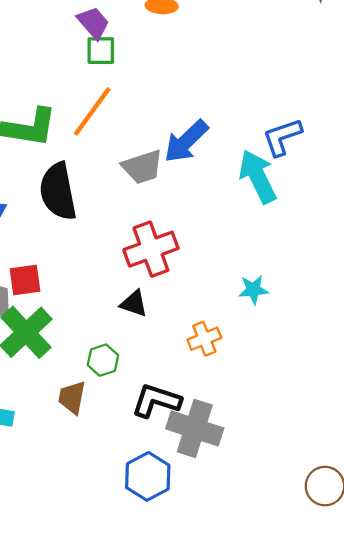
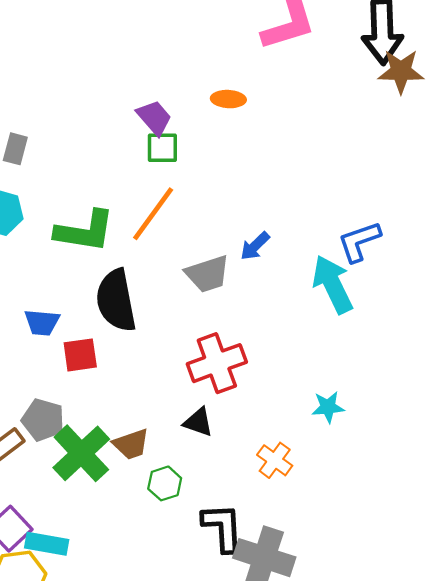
blue arrow: (186, 141) -> (255, 246), size x0.6
red square: (25, 280) -> (80, 355), moved
orange cross: (204, 339) -> (275, 460), turned -32
brown trapezoid: (72, 397) -> (131, 444), moved, turned -120
black L-shape: (156, 401) -> (223, 527), turned 69

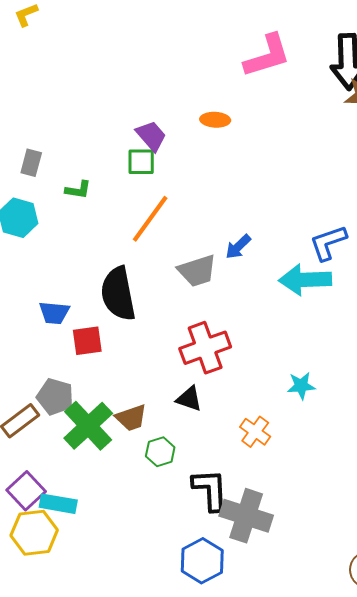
green square: (162, 148) -> (141, 162), moved
green L-shape: (85, 231) -> (78, 190), moved, size x0.5
cyan arrow: (333, 284) -> (305, 280), turned -66

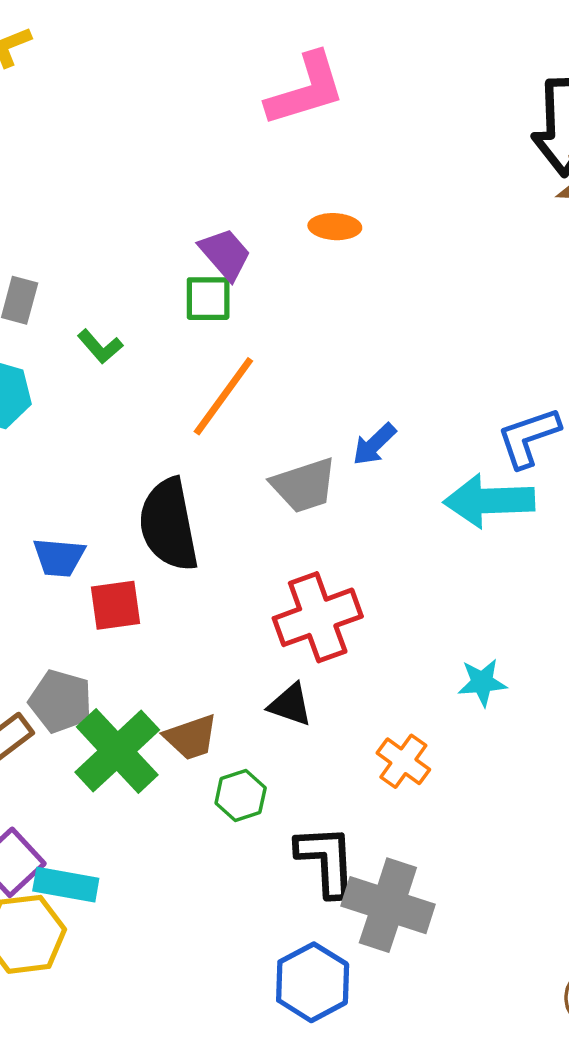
pink L-shape: (267, 56) -> (306, 90), moved
green L-shape: (78, 190) -> (100, 347), turned 40

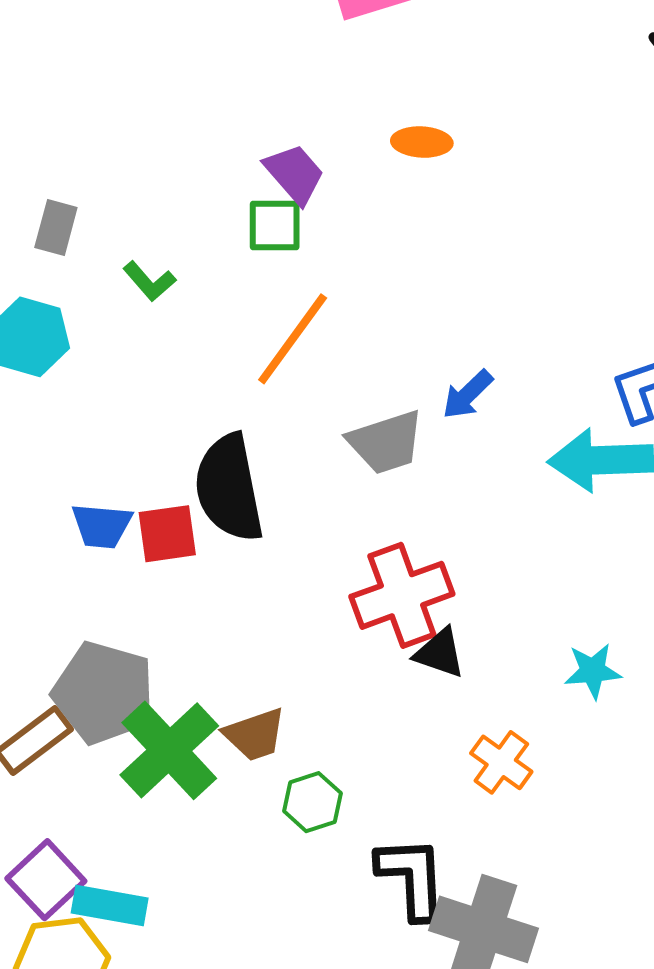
red square: (116, 605) -> (167, 534), moved
gray pentagon: (61, 701) -> (104, 693), size x1.4
black triangle: (290, 705) -> (440, 653), moved

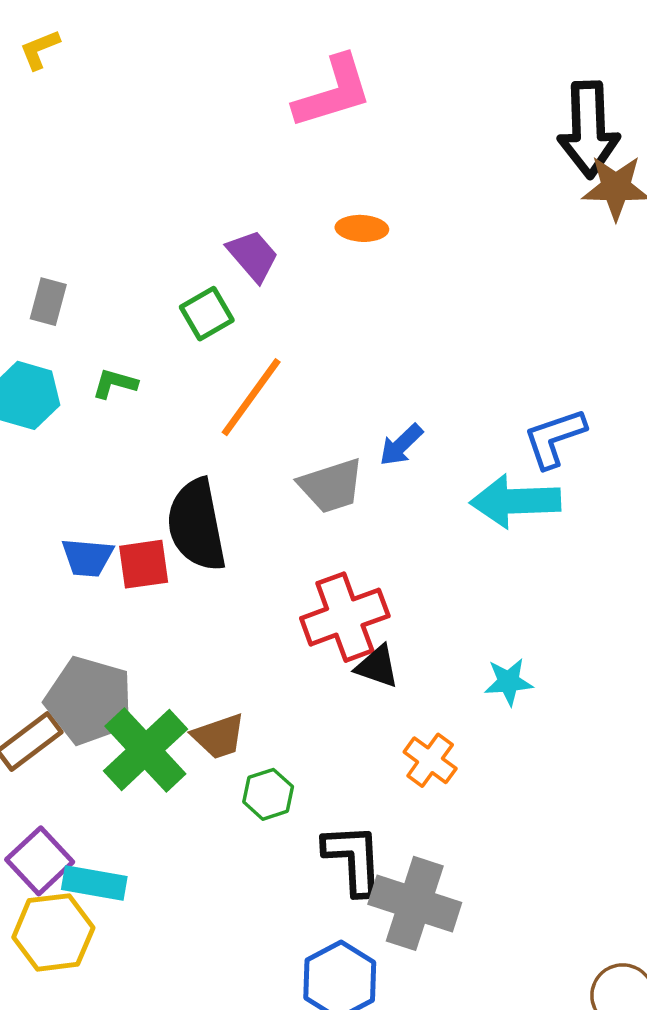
green square: (275, 226) -> (207, 314), moved, turned -30
green L-shape: (149, 281) -> (115, 384), moved, turned 147

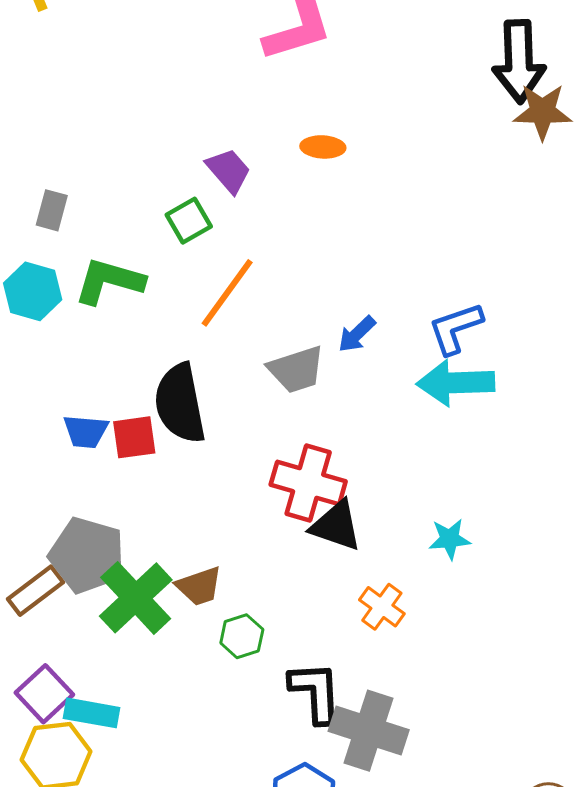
green L-shape: (115, 384) -> (109, 281), size x1.8
blue L-shape: (555, 438) -> (456, 328), moved
red cross: (345, 617) -> (308, 483), turned 36
black triangle: (377, 666) -> (336, 526), size x1.4

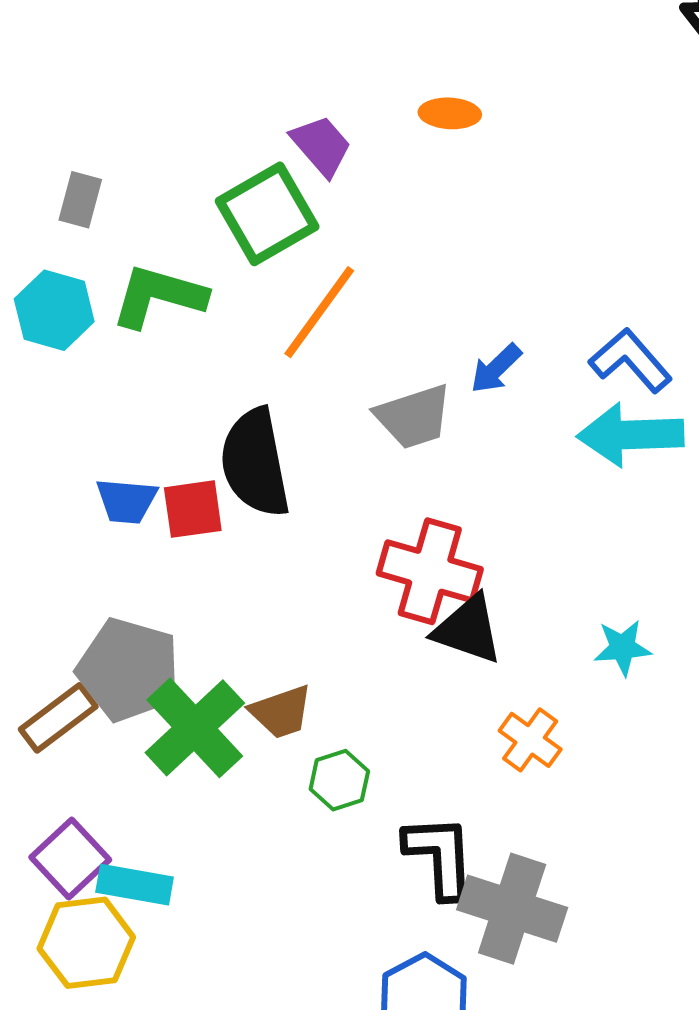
green square: (189, 221) -> (267, 214), size x1.6
blue L-shape: (456, 328) -> (631, 360), turned 68

